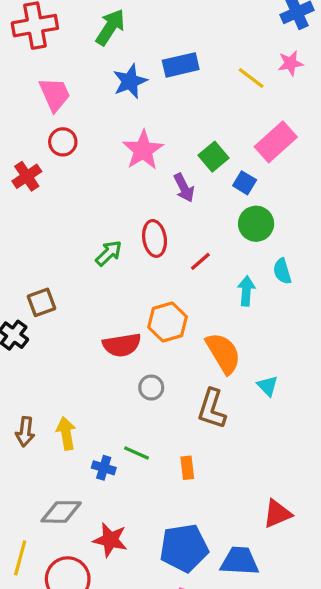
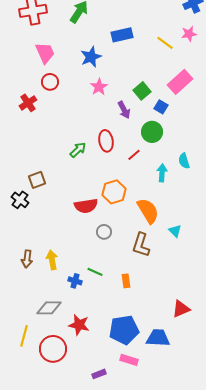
blue star: (130, 81) -> (91, 57), moved
pink star: (143, 150) -> (99, 87), size x0.7
green circle: (256, 224) -> (152, 132), moved

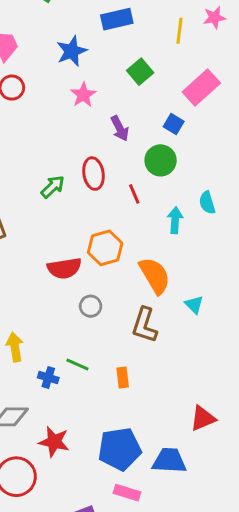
yellow line: (165, 43) -> (179, 31), turned 60
green square: (142, 91) -> (140, 72), moved
red line: (134, 155) -> (134, 194), turned -72

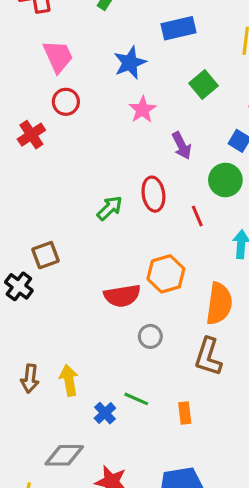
orange semicircle: (155, 276) -> (219, 304), turned 39
blue cross: (48, 378) -> (105, 413), turned 30

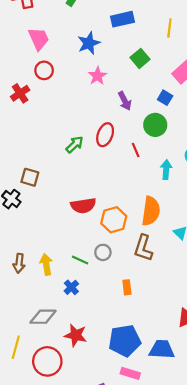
red ellipse: (153, 194) -> (105, 135), turned 30
brown square: (46, 255) -> (30, 177), turned 36
orange hexagon: (166, 274) -> (114, 220), moved
gray circle: (150, 336) -> (103, 252), moved
green line: (136, 399) -> (80, 260), moved

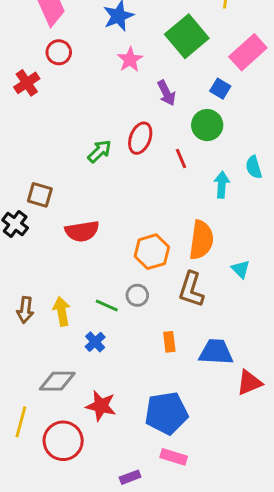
green square: (140, 58) -> (187, 36), size x1.6
red semicircle: (83, 206) -> (82, 231), moved
blue trapezoid: (162, 349) -> (216, 352), moved

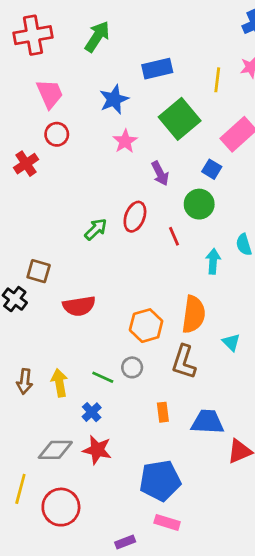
red star: (101, 406) -> (97, 450), moved

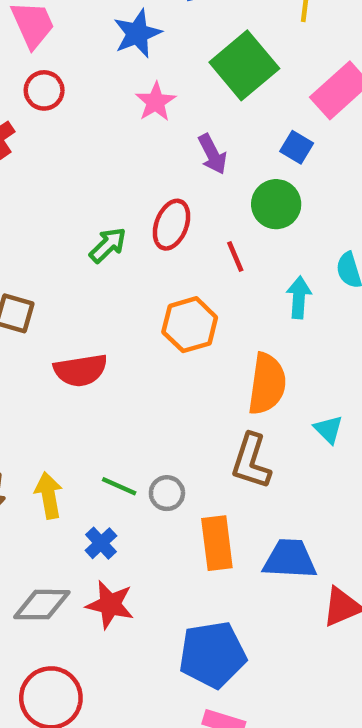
orange hexagon: (146, 326) -> (190, 325), moved
gray circle: (132, 367) -> (167, 493), moved
orange rectangle: (163, 412) -> (217, 543), size x1.6

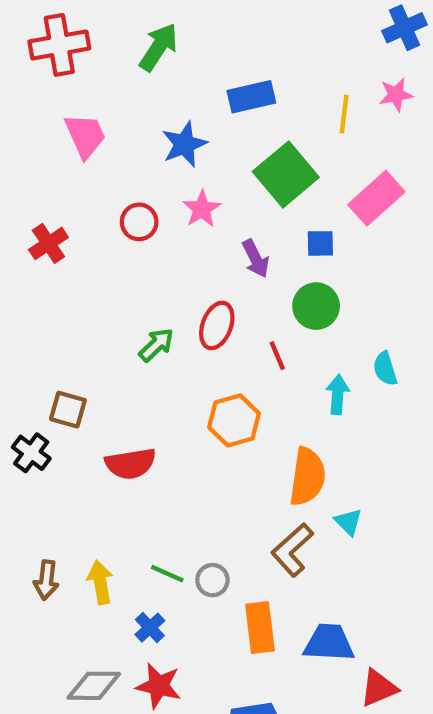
red circle: (44, 90) -> (139, 222), moved
blue square: (297, 147) -> (320, 243), moved, turned -32
cyan triangle: (328, 429) -> (348, 522), moved
brown L-shape: (251, 461) -> (292, 550), turned 30

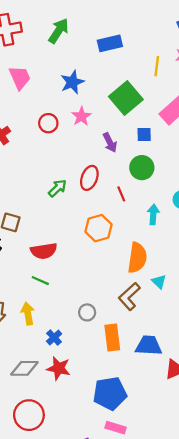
blue rectangle: (251, 97) -> (110, 43), moved
green line: (167, 574) -> (40, 281), moved

